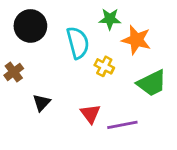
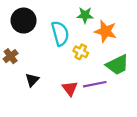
purple line: (122, 125) -> (95, 84), moved

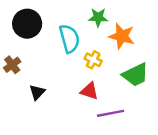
purple line: (95, 84) -> (111, 113), moved
red triangle: (70, 89) -> (89, 91), moved, turned -35

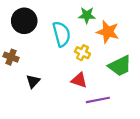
brown cross: (12, 65) -> (11, 57), turned -32

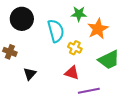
orange star: (108, 32) -> (98, 29), turned 30

